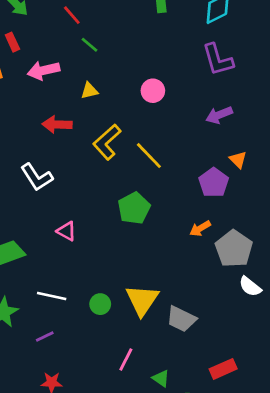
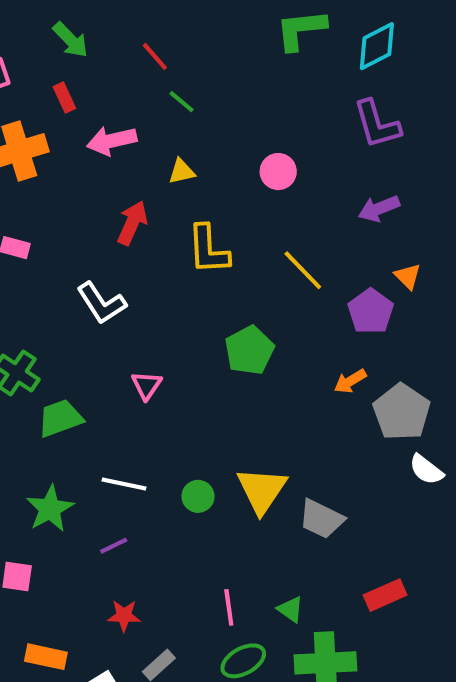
red arrow: (57, 124) -> (132, 223), turned 112
yellow L-shape: (107, 142) -> (208, 250), turned -51
yellow line: (149, 156) -> (303, 270), moved
pink triangle: (66, 231) -> (147, 385), turned 35
pink line: (126, 359) -> (229, 607), moved, turned -35

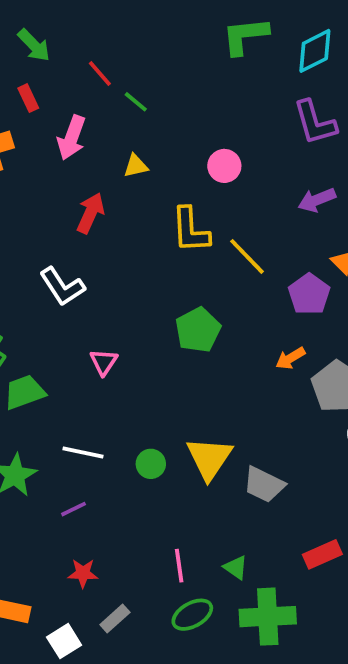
red line: (155, 56) -> (100, 74), moved
pink arrow: (112, 141) -> (72, 138), turned -57
yellow L-shape: (208, 250) -> (190, 230), moved

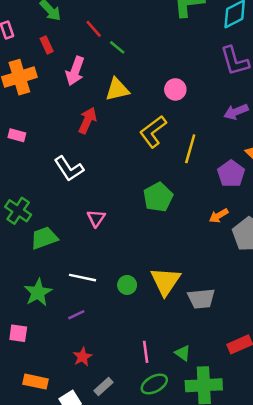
yellow triangle: (136, 166) -> (117, 89), size x1.5
yellow L-shape: (190, 230) -> (153, 132), turned 56
yellow line: (247, 256) -> (190, 149), turned 60
gray trapezoid: (264, 485) -> (201, 299), turned -32
red star: (83, 573) -> (83, 357), turned -30

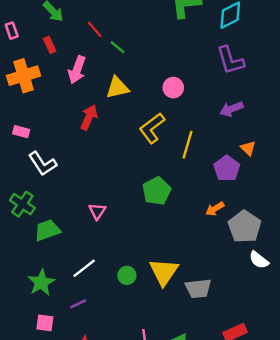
white L-shape: (69, 169) -> (43, 164), moved
white line: (83, 278) -> (84, 268), turned -50
pink square: (18, 333) -> (45, 323), moved

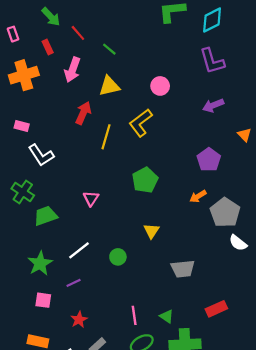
red line: (95, 29) -> (78, 33), moved
yellow line: (188, 145) -> (106, 137), moved
orange triangle: (248, 148) -> (244, 135), moved
yellow triangle: (164, 272) -> (151, 231), moved, size x0.6

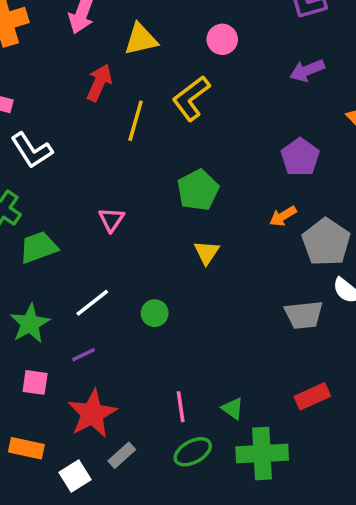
yellow triangle: (151, 231) -> (207, 252), moved
gray trapezoid: (183, 269) -> (304, 315), moved
red star: (79, 320) -> (92, 414), size x1.8

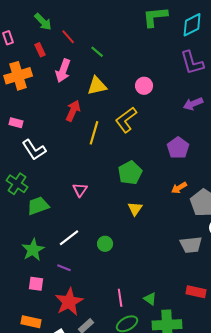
purple pentagon: (300, 157) -> (178, 148), moved
purple line: (84, 355) -> (64, 268), turned 48
red rectangle: (312, 396) -> (196, 292), turned 36

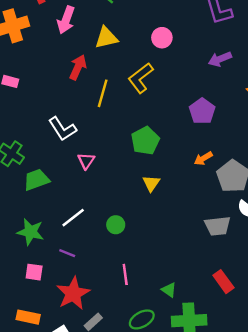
white L-shape: (34, 150) -> (62, 129), moved
green star: (33, 250) -> (30, 232), turned -30
red rectangle: (196, 292) -> (223, 282), turned 42
pink line: (120, 298) -> (125, 274), moved

